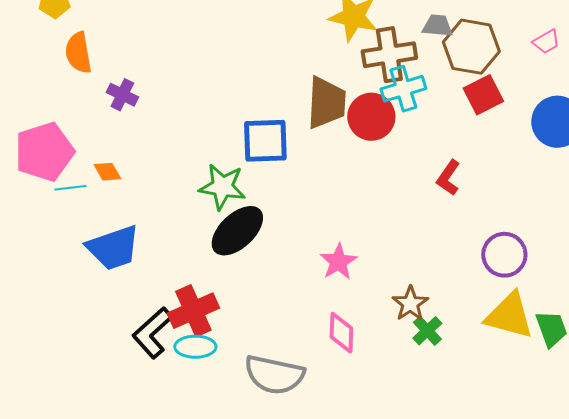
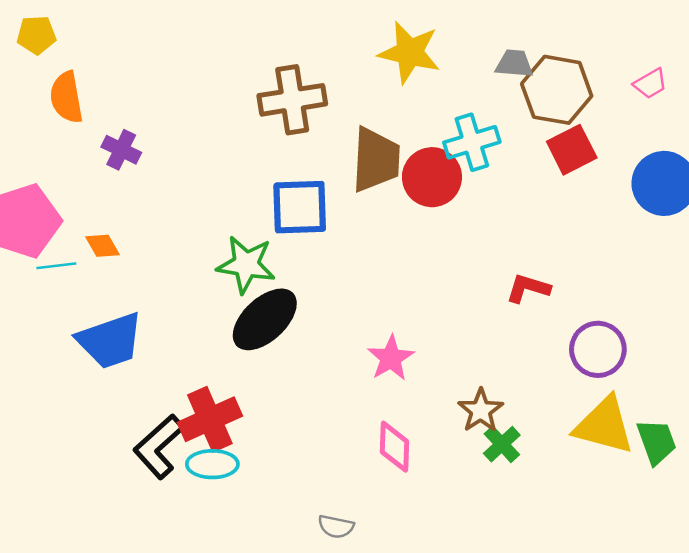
brown cross: (389, 55) -> (292, 100), moved
red L-shape: (448, 178) -> (528, 288), moved, turned 72
gray semicircle: (274, 375) -> (336, 527), moved, size x0.5

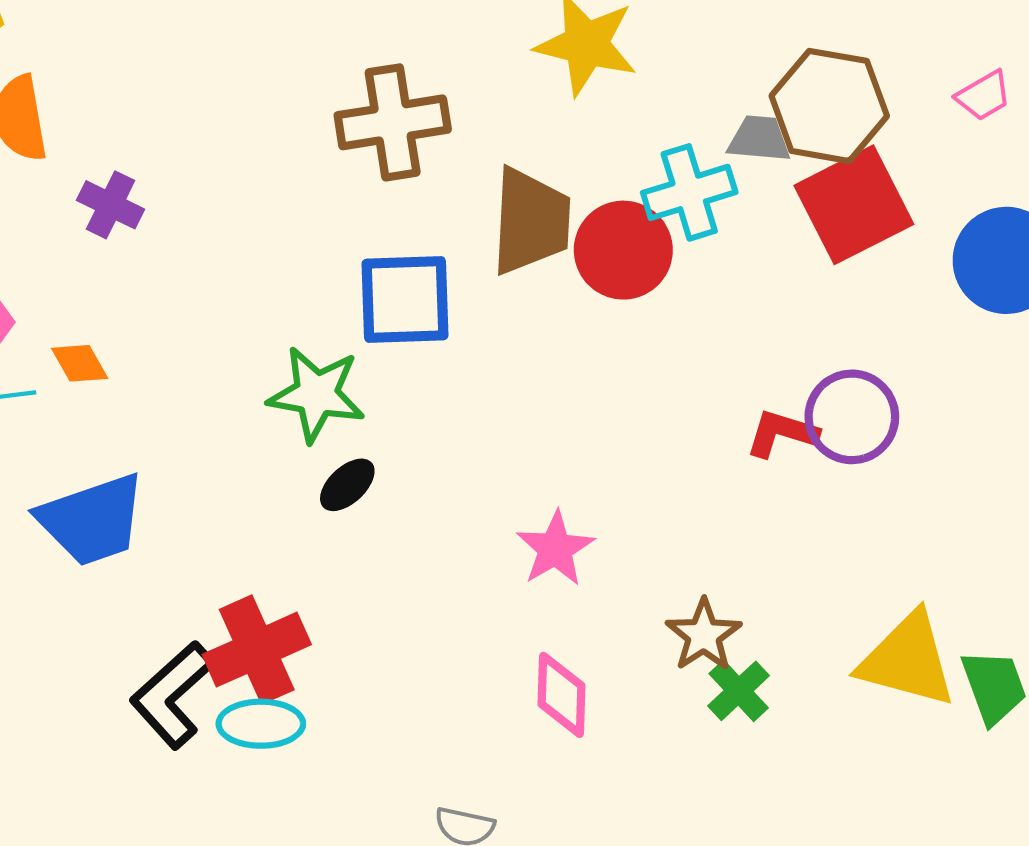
gray trapezoid: (514, 64) -> (759, 139), moved
red square: (572, 150) -> (854, 205), size x1.4
black ellipse: (265, 319) -> (347, 485), size x0.5
purple circle: (598, 349) -> (852, 417), moved

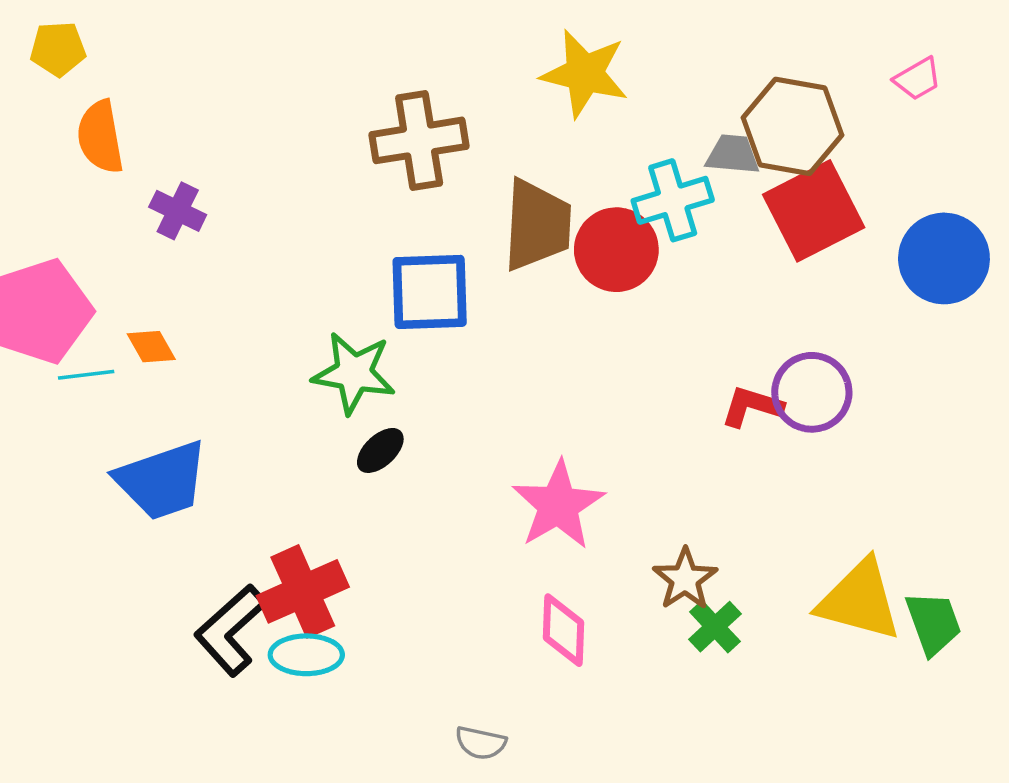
pink trapezoid: (984, 96) -> (918, 79), moved
pink star: (555, 549) -> (558, 505), size x1.4

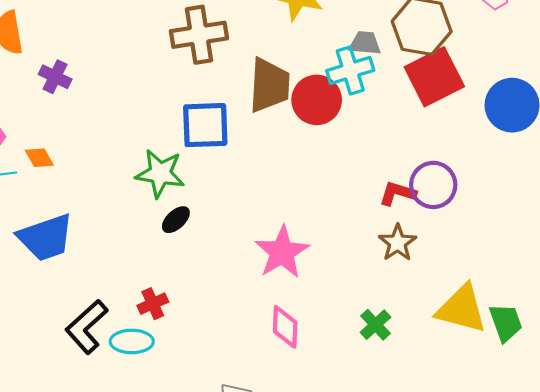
gray trapezoid: (733, 155) -> (365, 43), moved
brown star: (685, 579) -> (398, 243), moved
red cross: (303, 591) -> (153, 304), moved, size x0.6

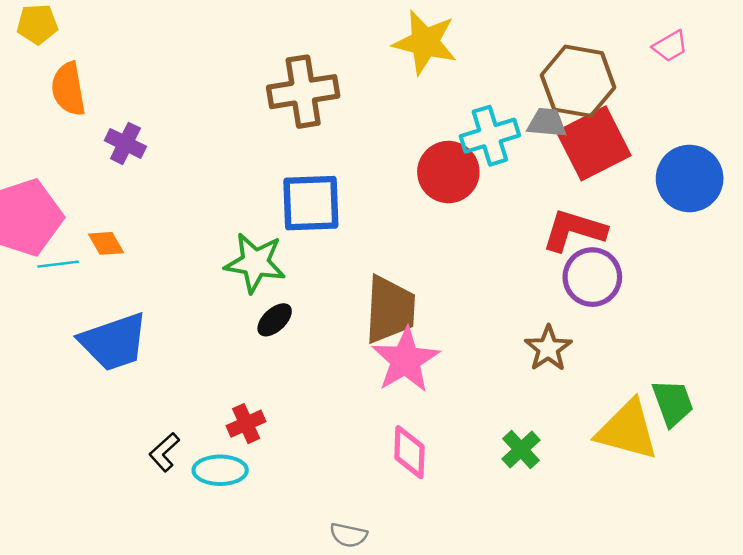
gray trapezoid: (365, 43) -> (547, 123), moved
brown trapezoid: (269, 85) -> (390, 309), moved
red L-shape: (398, 193) -> (574, 230), moved, size x1.4
green trapezoid: (506, 323) -> (673, 403), moved
black L-shape: (87, 327) -> (164, 452), size x0.6

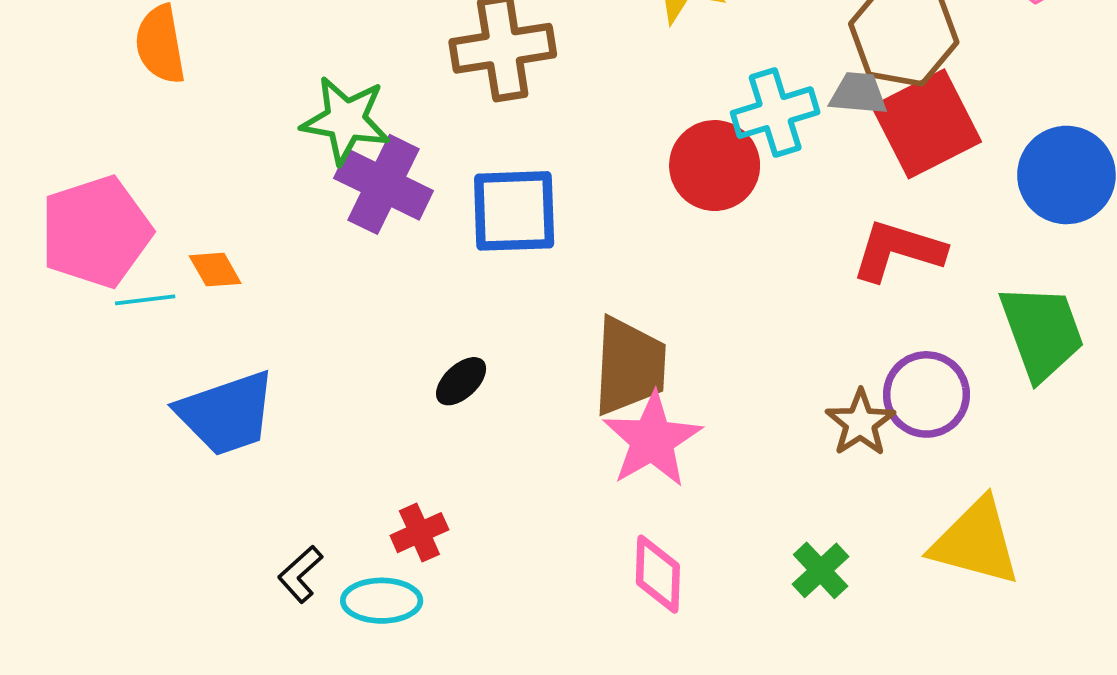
purple cross: (125, 143) -> (383, 184), moved, size x1.6
green star: (255, 263) -> (346, 120), moved
purple circle: (592, 277) -> (926, 394), moved
green trapezoid: (673, 403) -> (1042, 332), moved, size x1.4

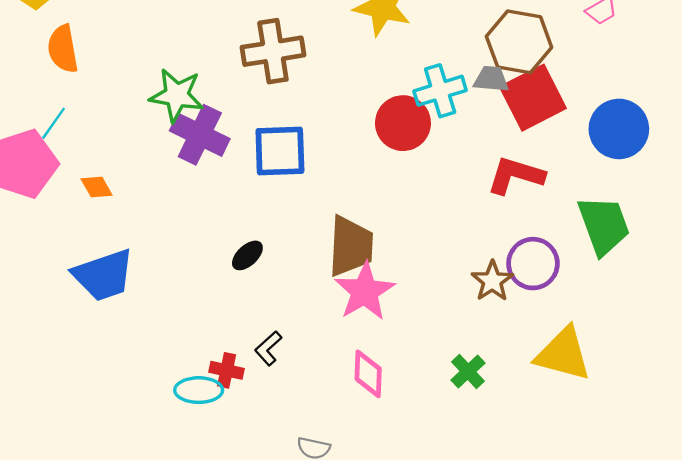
cyan line: (145, 300) -> (54, 123), moved, turned -48
red cross: (419, 533) -> (227, 370), moved, turned 36
black L-shape: (300, 574) -> (268, 348), moved

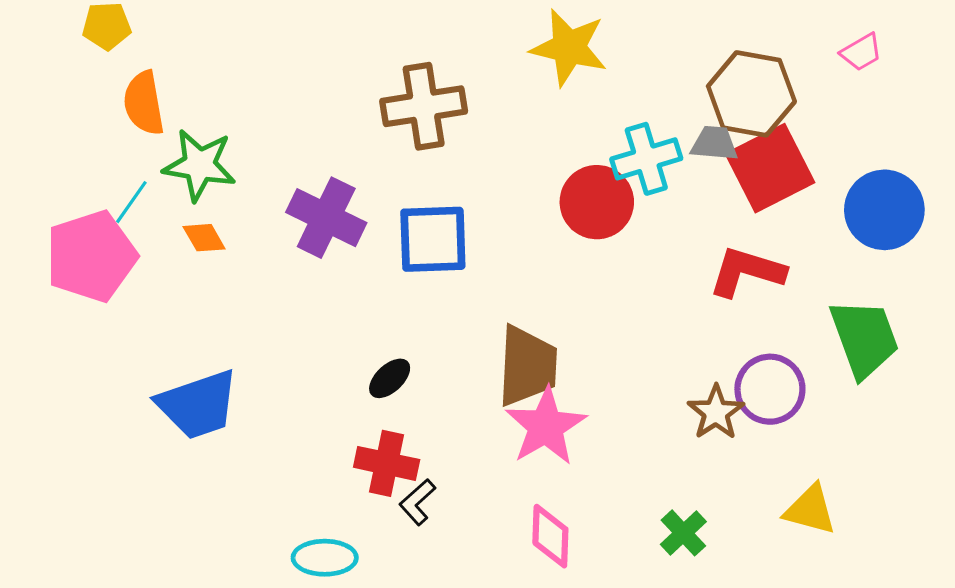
green star: (177, 95) -> (199, 165), moved
orange diamond: (97, 187) -> (204, 238), moved
yellow triangle: (563, 354) -> (810, 510), size x0.7
red cross: (227, 370) -> (387, 463), moved, size x1.4

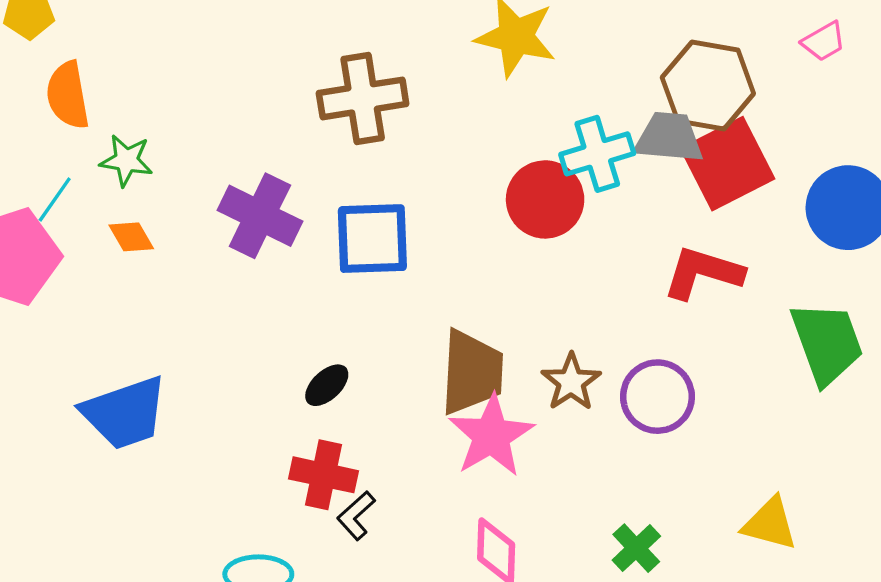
gray trapezoid: (714, 143) -> (669, 138), size x1.4
green star: (199, 165) -> (126, 160), size x0.7
purple circle: (770, 389) -> (657, 397), moved
brown star: (716, 412) -> (571, 382), moved

